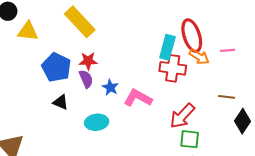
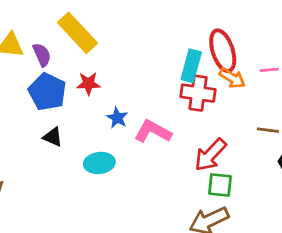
purple semicircle: (86, 79) -> (42, 55), moved

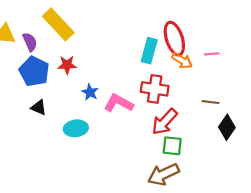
red cross: (198, 93) -> (155, 89), moved

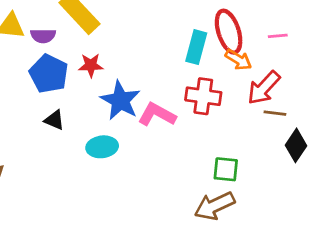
purple semicircle: (30, 42) -> (43, 36), turned 114
pink line: (212, 54) -> (278, 36), moved
blue star: (90, 92) -> (120, 100), size x1.8
red arrow: (164, 122) -> (264, 88), moved

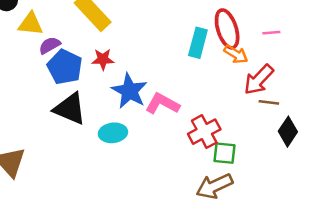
purple semicircle: (43, 36) -> (50, 45), moved, turned 150
red cross: (203, 96) -> (204, 132), moved, turned -36
black triangle: (54, 120) -> (70, 109), size x1.8

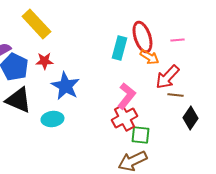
pink L-shape: (162, 104) -> (126, 96), moved, turned 100

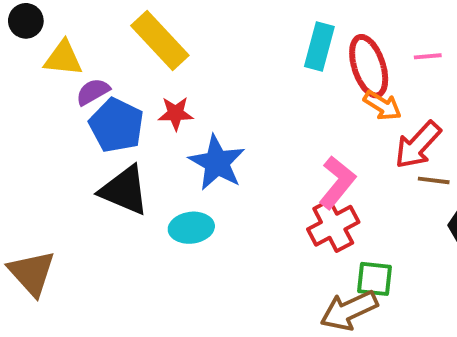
pink line: (177, 40) -> (428, 56), moved
cyan rectangle: (119, 48) -> (319, 46), moved
green square: (140, 135) -> (375, 279), moved

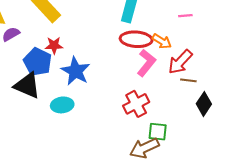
red ellipse: (369, 66) -> (136, 39), moved, turned -68
blue pentagon: (116, 125) -> (38, 62), moved
pink L-shape: (337, 182) -> (146, 63), moved

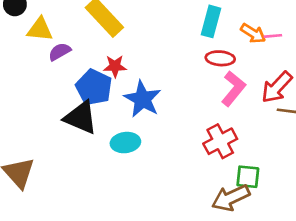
pink line: (185, 16) -> (273, 36), moved
red ellipse: (136, 39) -> (220, 58), size x0.7
orange arrow: (162, 41) -> (253, 33), moved

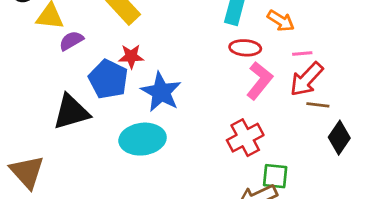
pink line: (273, 36) -> (302, 54), moved
black triangle: (81, 118) -> (71, 112), moved, turned -39
cyan ellipse: (125, 143) -> (143, 139), size x1.4

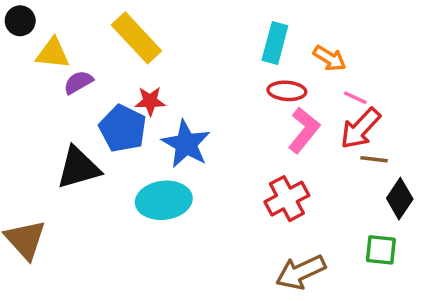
pink line: (302, 54) -> (355, 98), turned 30
green square: (275, 176) -> (381, 250), moved

